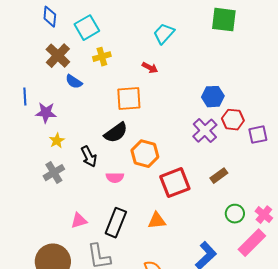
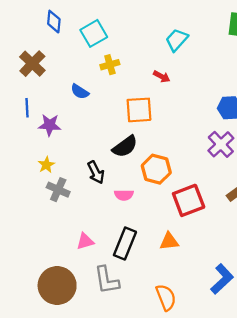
brown cross: (58, 56) -> (32, 64), moved
yellow star: (57, 141) -> (46, 165), moved
gray cross: (54, 173) -> (58, 190), turned -35

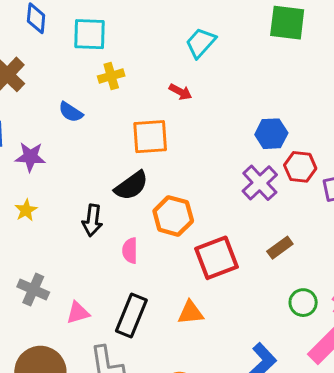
cyan square: (94, 33) -> (89, 34), turned 32
black arrow: (96, 172) -> (92, 220), turned 35
gray cross: (58, 190) -> (33, 290), moved
pink semicircle: (124, 195) -> (130, 251), turned 90

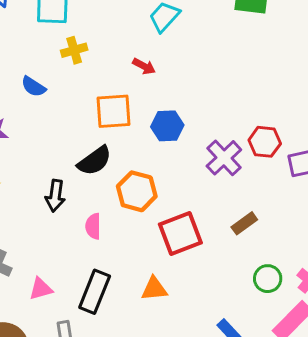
blue hexagon: (271, 134) -> (167, 126), moved

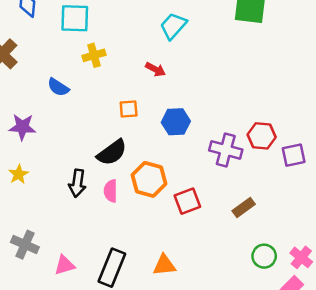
orange square: (113, 111) -> (129, 109), size x0.6
purple cross: (224, 158) -> (226, 150), turned -32
pink semicircle: (93, 226) -> (111, 191), moved
red square: (180, 234) -> (187, 201), moved, size x0.7

